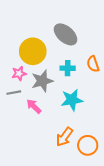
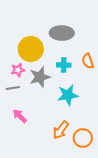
gray ellipse: (66, 34) -> (62, 33), turned -40
pink arrow: (34, 106) -> (20, 116), moved

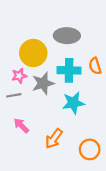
cyan cross: (64, 65) -> (69, 70), size x1.5
orange arrow: (61, 130) -> (54, 139), moved

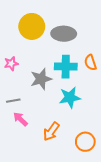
yellow circle: (33, 53) -> (32, 26), moved
pink star: (19, 76) -> (11, 64), moved
gray line: (14, 95) -> (13, 101), moved

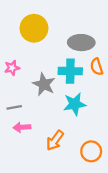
gray ellipse: (64, 34) -> (81, 43), moved
gray star: (41, 79) -> (44, 84), turned -30
pink arrow: (20, 119) -> (22, 127), turned -49

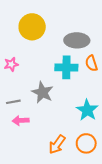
gray star: (44, 84) -> (42, 92), moved
cyan star: (75, 104) -> (87, 110), moved, turned -30
orange arrow: (55, 140) -> (57, 144), moved

